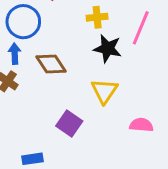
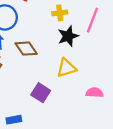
black star: (108, 49) -> (68, 36), turned -30
yellow triangle: (104, 91) -> (66, 68), turned 40

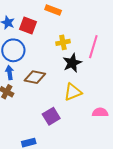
brown diamond: (26, 49) -> (35, 77), turned -40
purple square: (41, 93) -> (51, 116), turned 30

